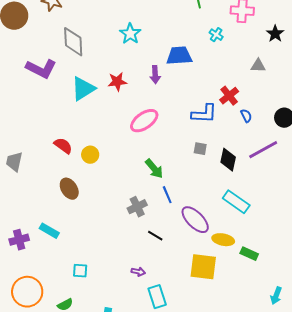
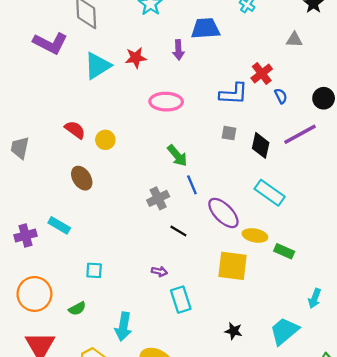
pink ellipse: (144, 121) -> (166, 102), turned 36

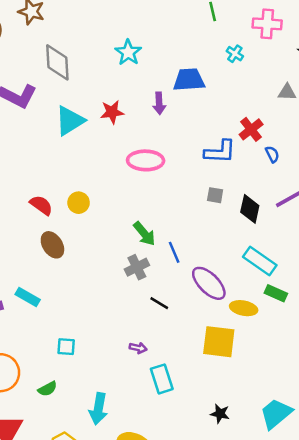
red semicircle: (75, 130) -> (41, 205), moved
green arrow: (177, 156) -> (144, 234), moved
green rectangle: (284, 251) -> (276, 293), moved

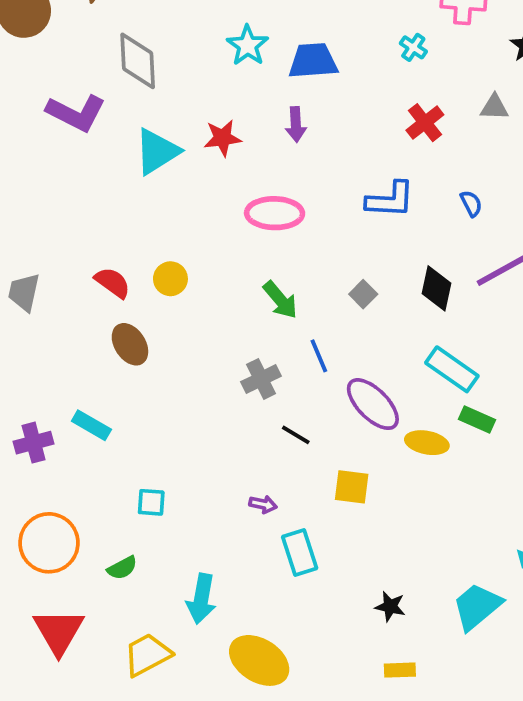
blue trapezoid: (189, 80) -> (313, 61), moved
red cross: (251, 129) -> (425, 123), moved
gray square: (215, 195) -> (363, 294), moved, turned 35
green arrow: (144, 234) -> (280, 300), moved
yellow square: (219, 342) -> (352, 487), moved, size x0.7

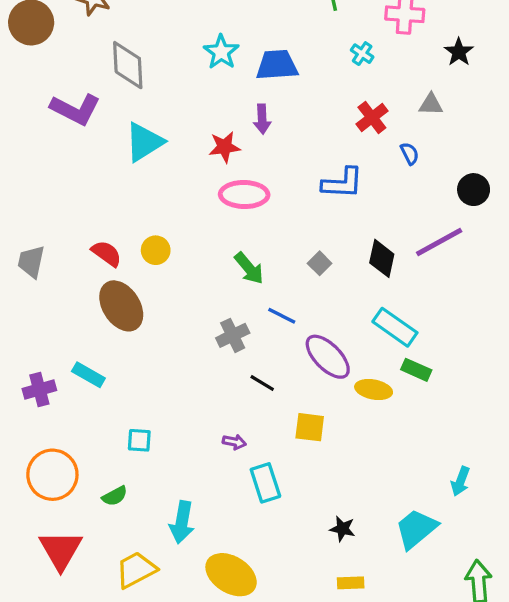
red star: (222, 138) -> (224, 147), moved
blue semicircle: (471, 204) -> (410, 154), moved
brown ellipse: (130, 344) -> (121, 306), size x1.4
blue line: (319, 356) -> (282, 316), turned -40

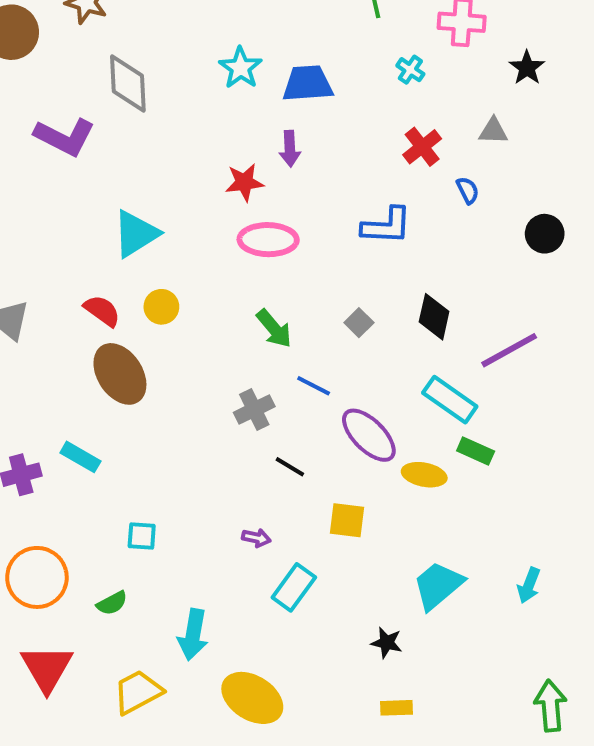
cyan triangle: (144, 142) -> (136, 234), moved
purple line: (439, 242) -> (509, 350), moved
cyan rectangle: (265, 483) -> (294, 587), turned 54
cyan trapezoid: (416, 529) -> (438, 585), moved

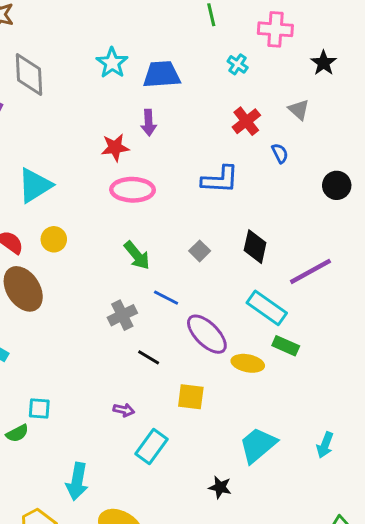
gray triangle: (493, 131) -> (299, 110), turned 40
green semicircle: (112, 603) -> (17, 433), moved

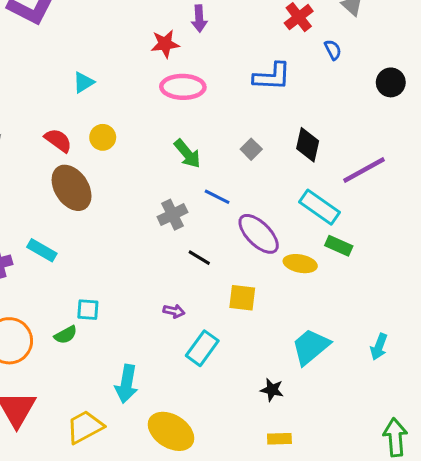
cyan triangle: (35, 185) -> (83, 82), size x0.6

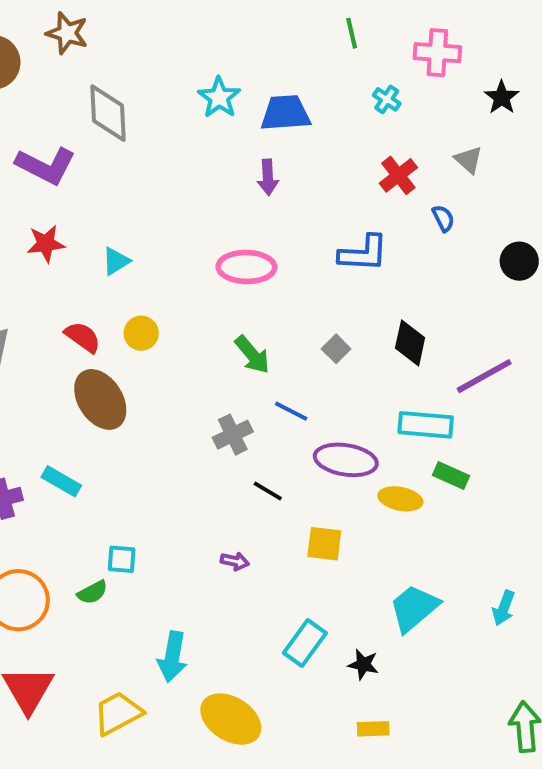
red star: (165, 44) -> (46, 244), moved
cyan rectangle: (319, 207) -> (426, 425), turned -30
purple ellipse: (259, 234) -> (346, 460), turned -36
cyan rectangle: (202, 348) -> (305, 643), moved

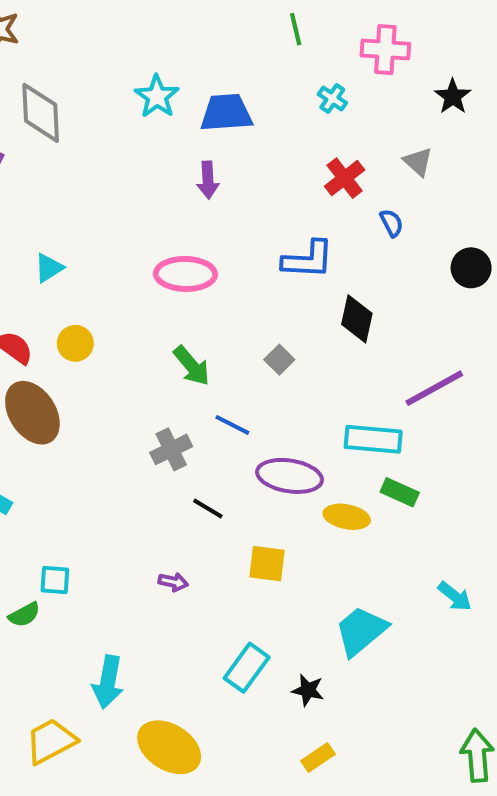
black diamond: (410, 343) -> (357, 319), moved
cyan arrow: (504, 608) -> (455, 596), moved, turned -72
yellow rectangle: (373, 729) -> (318, 757), turned -32

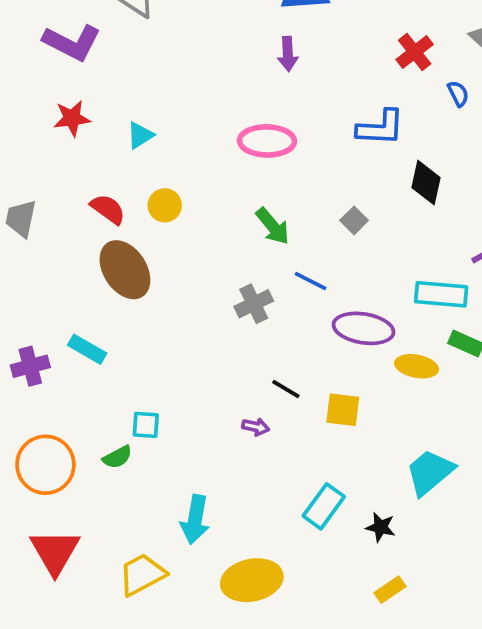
black line: (208, 509) -> (286, 389), moved
yellow ellipse: (169, 747) -> (252, 580), turned -44

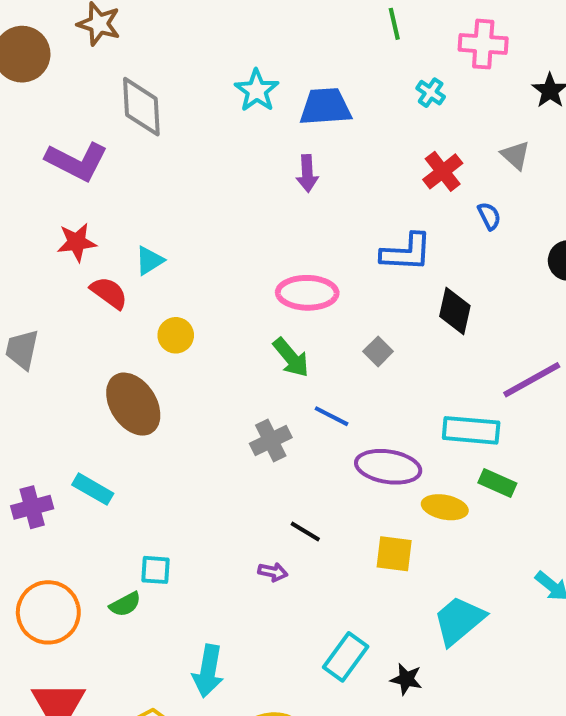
pink ellipse: (267, 141) -> (307, 293), moved
red semicircle: (108, 209) -> (109, 293), moved
yellow square: (343, 410) -> (394, 554), moved

